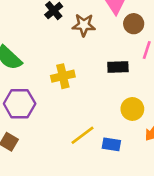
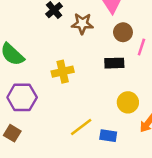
brown circle: (134, 24) -> (123, 32), moved

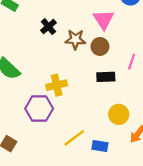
brown circle: (123, 32) -> (100, 46), moved
purple hexagon: (22, 97) -> (39, 109), moved

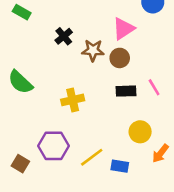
pink triangle: (103, 20) -> (124, 29), turned 30
pink line: (132, 62) -> (154, 87), moved, turned -49
purple hexagon: (39, 109) -> (53, 146), moved

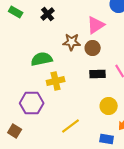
black cross: (64, 36) -> (48, 14), moved
green semicircle: (20, 82) -> (42, 59), moved, turned 125
purple hexagon: (53, 146) -> (32, 103), moved
blue rectangle: (120, 166) -> (107, 139), moved

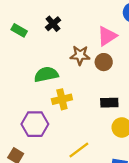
green rectangle: (16, 12) -> (19, 30), moved
black rectangle: (98, 74) -> (109, 103), moved

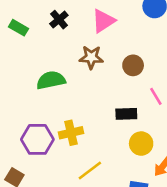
pink triangle: (107, 36) -> (103, 21), moved
brown circle: (104, 62) -> (133, 65), moved
yellow cross: (62, 99) -> (71, 133), moved

